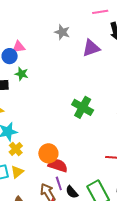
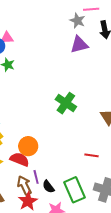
gray star: (62, 32) -> (77, 21), moved
red semicircle: (58, 165) -> (20, 159), moved

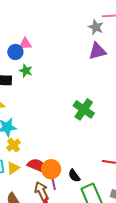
orange circle: (28, 146) -> (51, 169), moved
black semicircle: (48, 187) -> (74, 176), moved

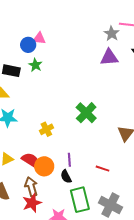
yellow cross: (14, 145) -> (46, 129), moved
purple line: (53, 183) -> (69, 160), moved

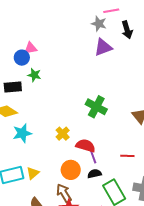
red semicircle: (31, 160) -> (86, 146), moved
black semicircle: (66, 177) -> (94, 174), turned 120

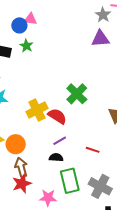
yellow cross: (63, 134) -> (37, 110), size x1.5
red semicircle: (86, 146) -> (57, 116), moved
purple line: (93, 157) -> (60, 141), turned 64
orange circle: (71, 170) -> (16, 144), moved

